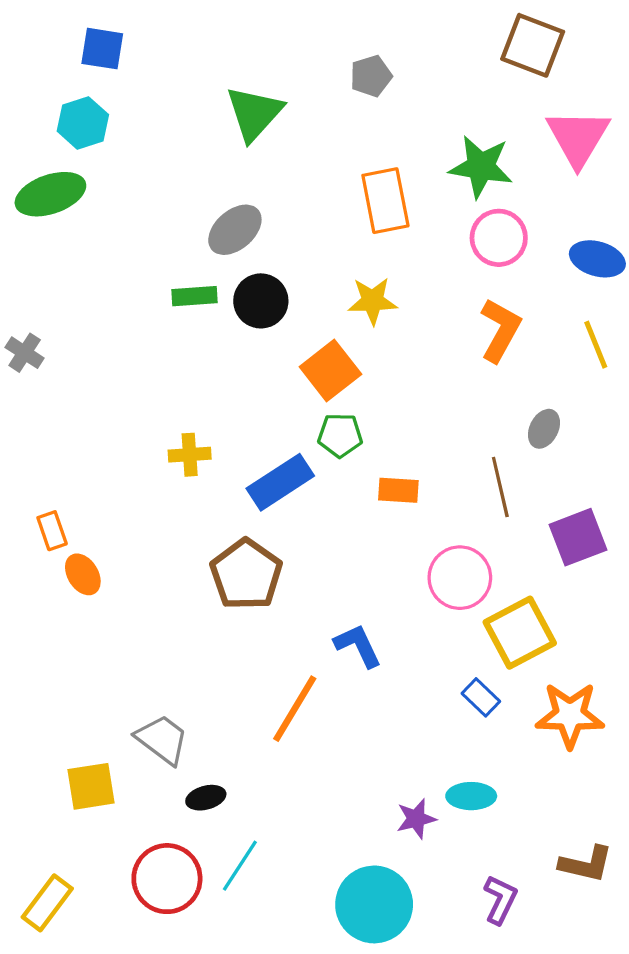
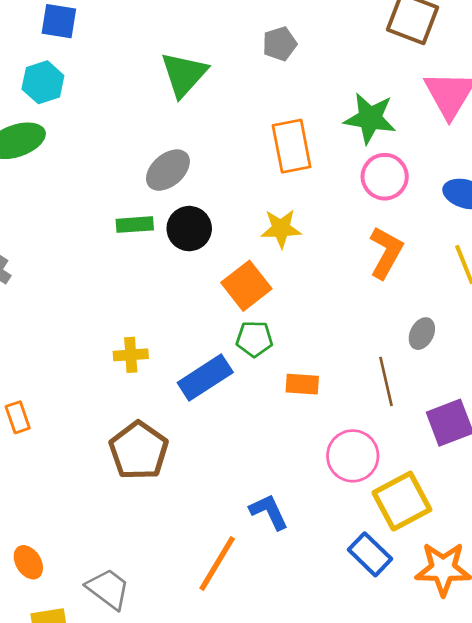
orange ellipse: (83, 574) -> (28, 562), moved
brown pentagon: (246, 574) -> (139, 451), moved
blue rectangle: (481, 697) -> (370, 554), size x1.4

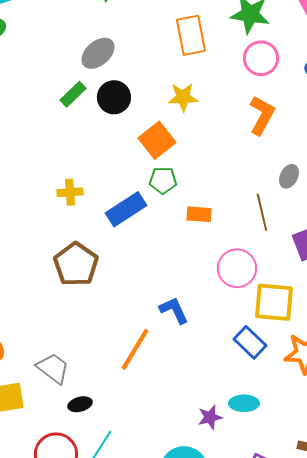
green rectangle: (135, 225) -> (73, 94), turned -40
yellow square: (402, 501) -> (274, 302), turned 33

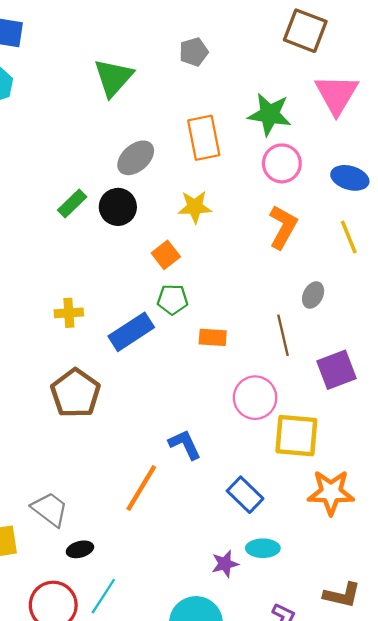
gray ellipse: (98, 53) -> (136, 158), moved
orange square: (157, 140) -> (166, 255), size x0.7
blue rectangle: (250, 342) -> (245, 495), moved

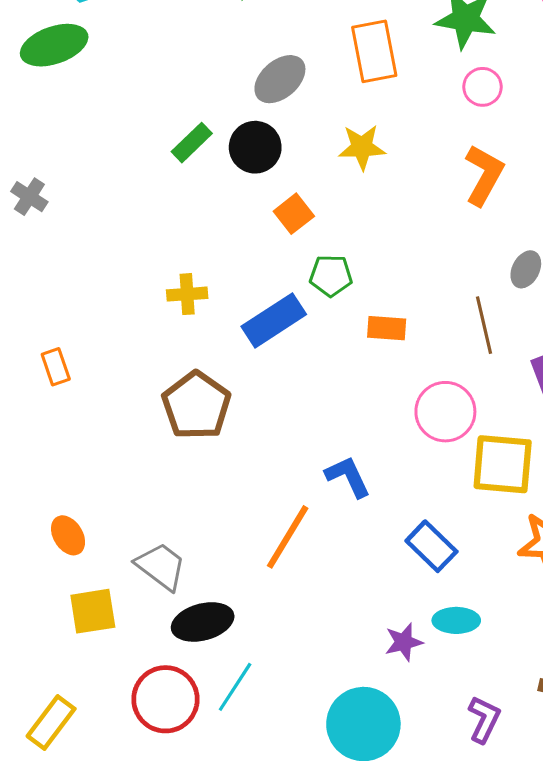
pink circle: (282, 163) -> (483, 87), size x0.7
orange square: (166, 255) -> (294, 214), moved
black ellipse: (80, 549) -> (203, 622), size x1.6

